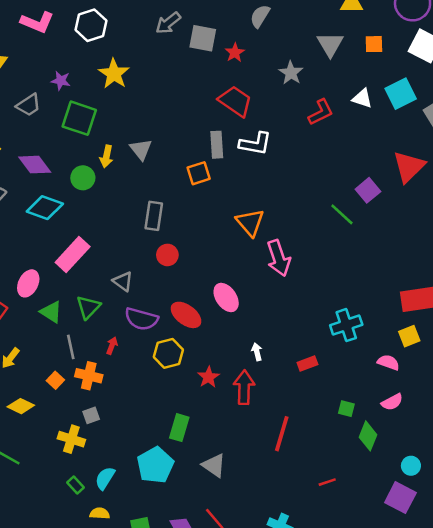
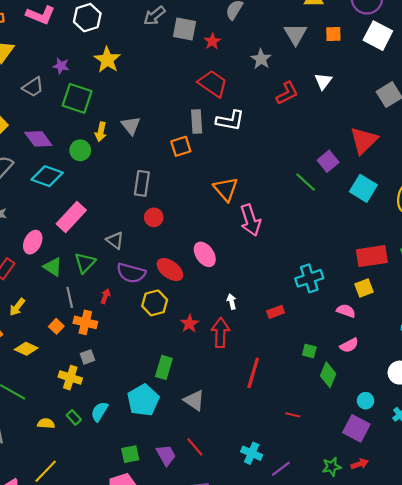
cyan square: (401, 94) -> (363, 188), moved, turned -32
white triangle: (362, 98) -> (323, 81), turned 48
red line: (327, 482) -> (293, 415), turned 32
yellow semicircle: (100, 513) -> (46, 423), moved

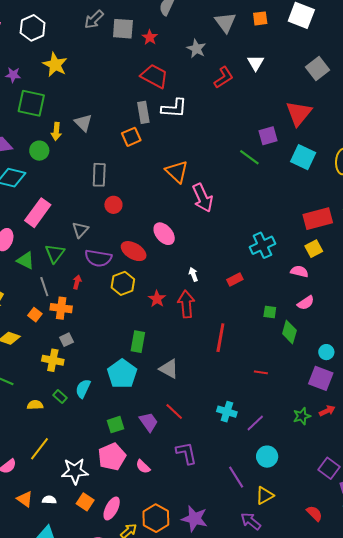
purple square: (328, 161) -> (268, 136), turned 30
gray triangle: (115, 240) -> (80, 230), turned 42

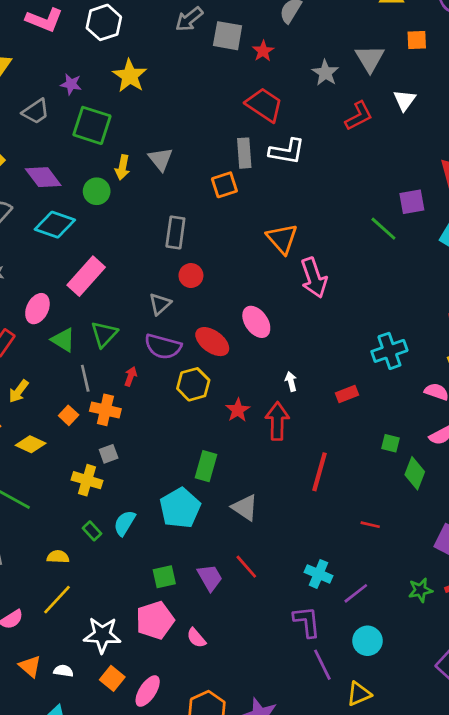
gray triangle: (225, 22) -> (370, 59), moved
gray triangle: (80, 230) -> (160, 304), moved
yellow semicircle: (35, 405) -> (58, 557), moved
purple L-shape: (186, 453) -> (307, 622), moved

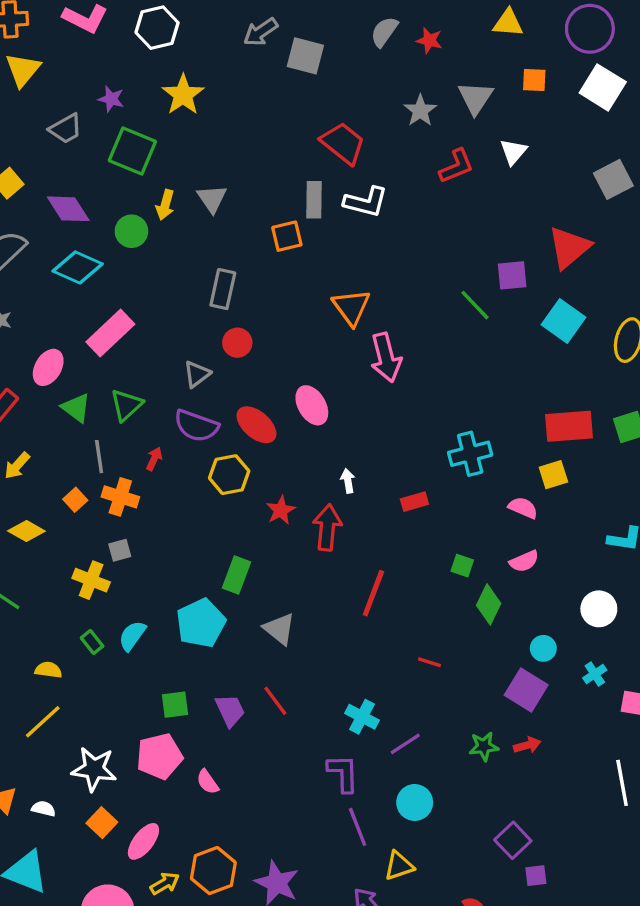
red star: (263, 51) -> (429, 40), moved, turned -30

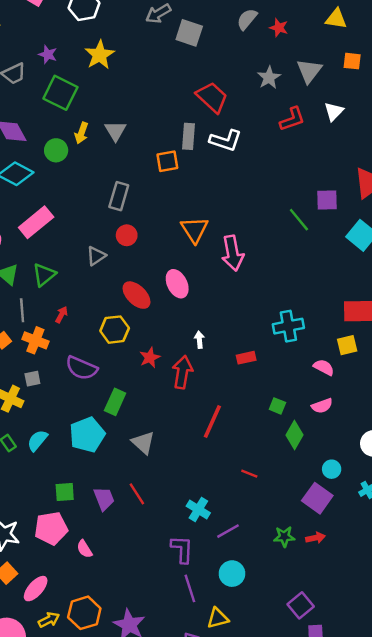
orange triangle: (351, 307) -> (195, 230), moved
purple semicircle: (196, 426) -> (81, 368), moved

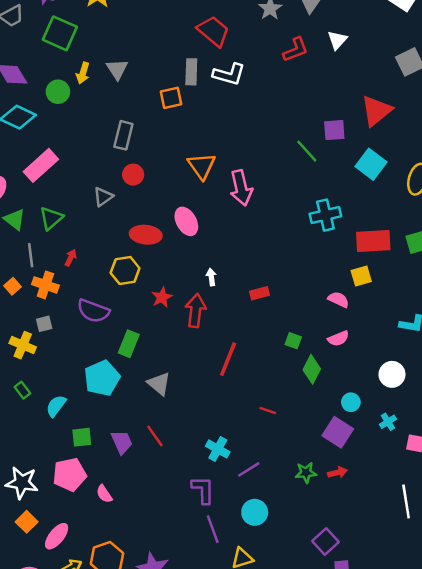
red ellipse: (137, 295) -> (146, 235), turned -36
cyan cross: (288, 326) -> (325, 215), moved
cyan semicircle: (37, 440) -> (56, 406), moved

